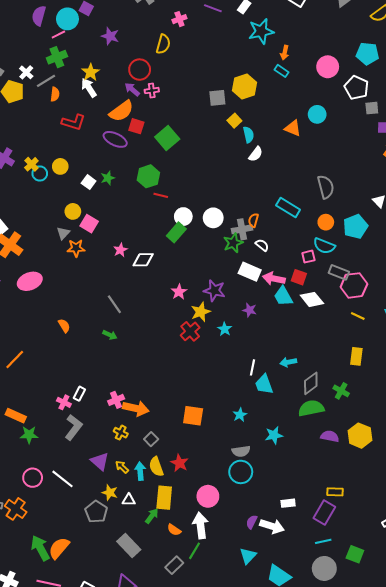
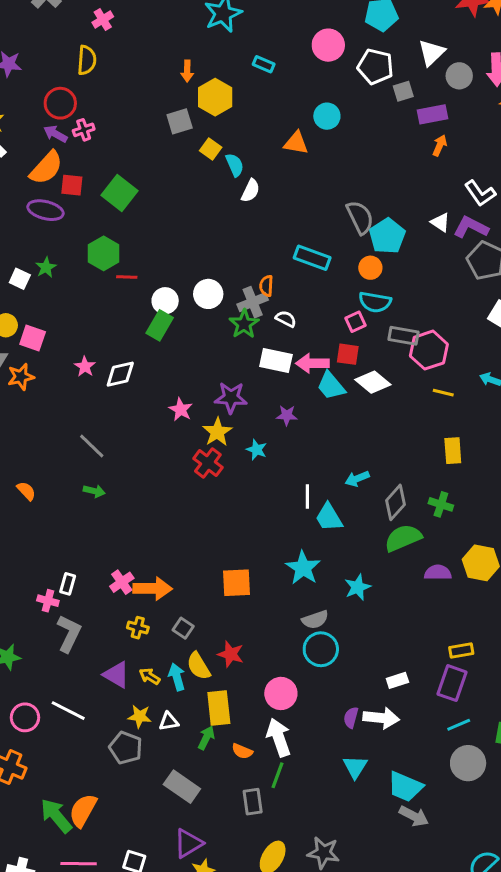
orange arrow: (285, 53) -> (187, 71), moved
cyan pentagon: (355, 227) -> (387, 236), moved
cyan star: (240, 415) -> (303, 568), size x1.6
gray rectangle: (174, 565) -> (253, 802), turned -42

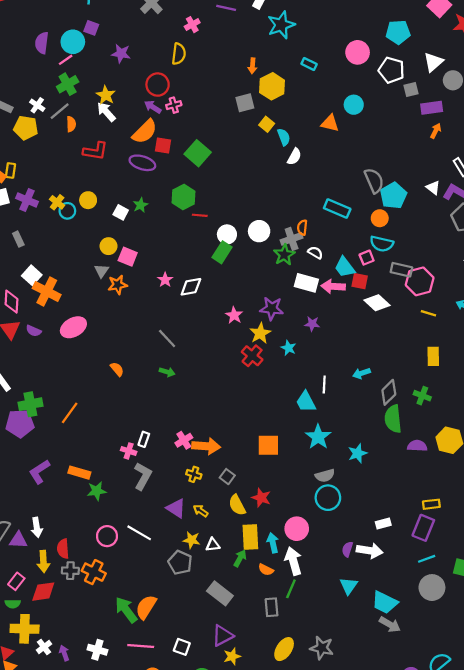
cyan trapezoid: (331, 386) -> (345, 267), moved
cyan trapezoid: (329, 517) -> (306, 402), moved
green semicircle: (403, 538) -> (393, 419), turned -76
cyan arrow: (177, 677) -> (273, 543), moved

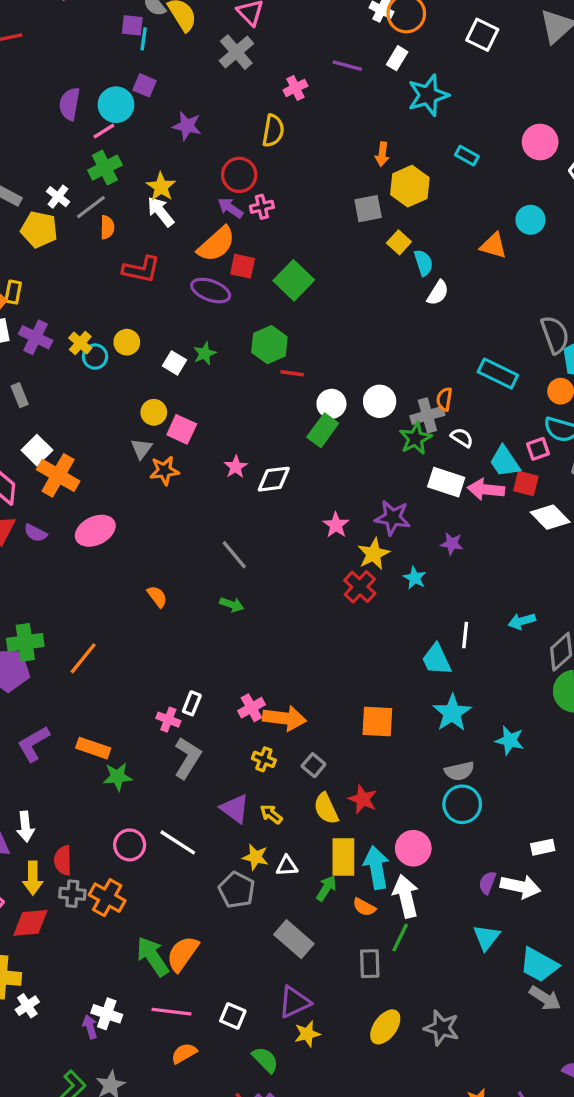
cyan star: (358, 453) -> (510, 740), turned 30
cyan arrow: (273, 543) -> (376, 867), size x1.4
purple arrow: (64, 653) -> (90, 1027), moved

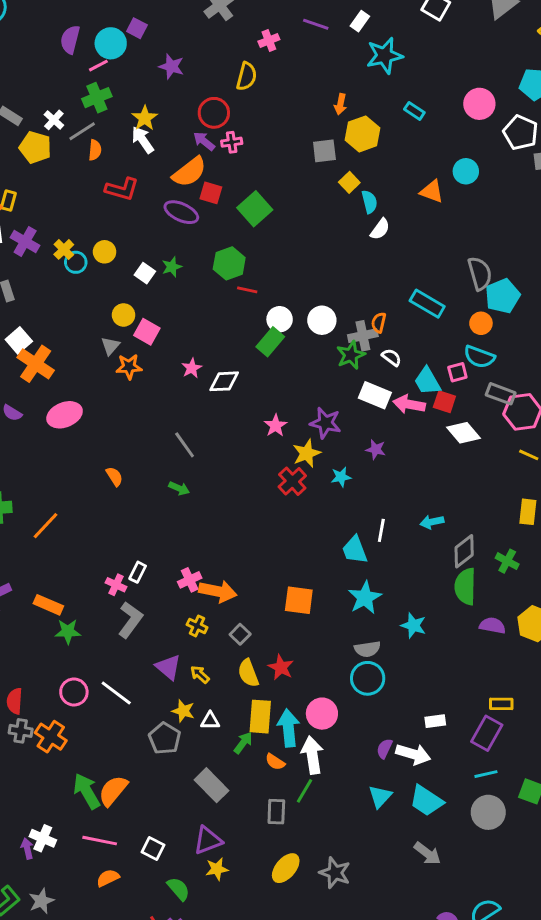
cyan star: (415, 578) -> (341, 477), turned 30
cyan trapezoid: (539, 965) -> (426, 801), moved

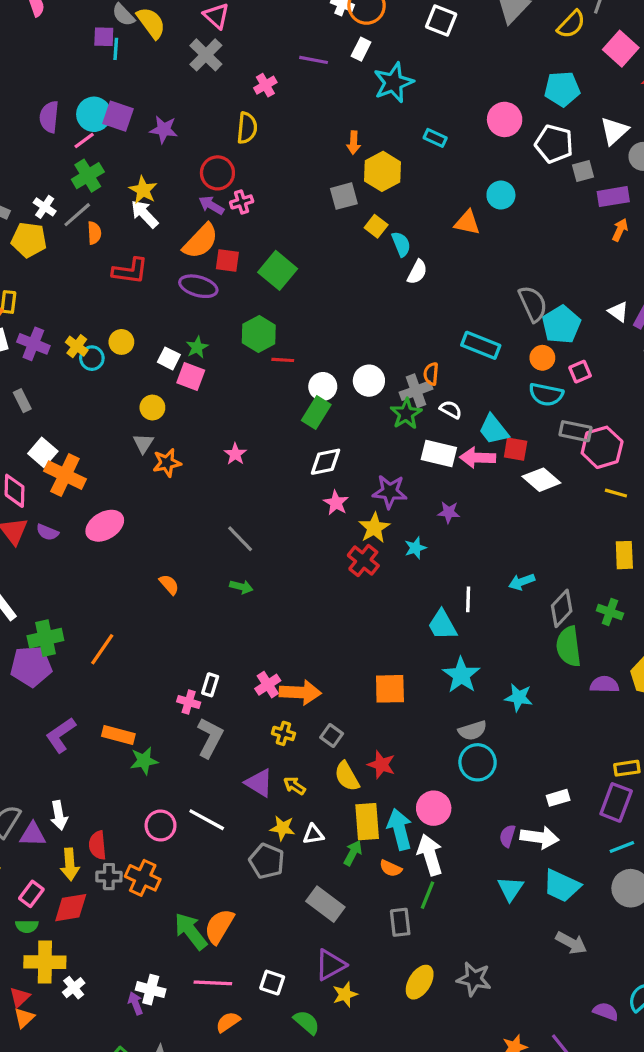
purple square: (137, 28) -> (118, 116), moved, size x1.4
pink square: (147, 332) -> (191, 376), moved
pink square: (457, 372) -> (580, 372), moved
white diamond: (224, 381) -> (326, 462), moved

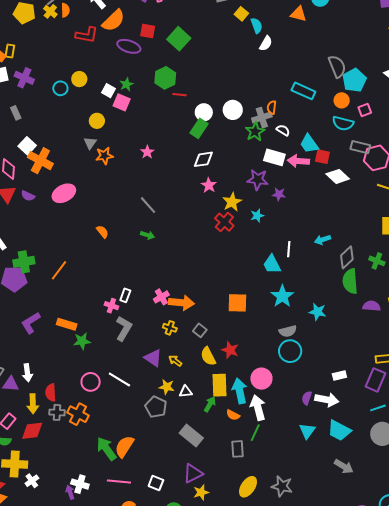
orange semicircle: (201, 241) -> (113, 21), moved
yellow cross: (77, 346) -> (50, 11), moved
purple star: (390, 492) -> (258, 180), moved

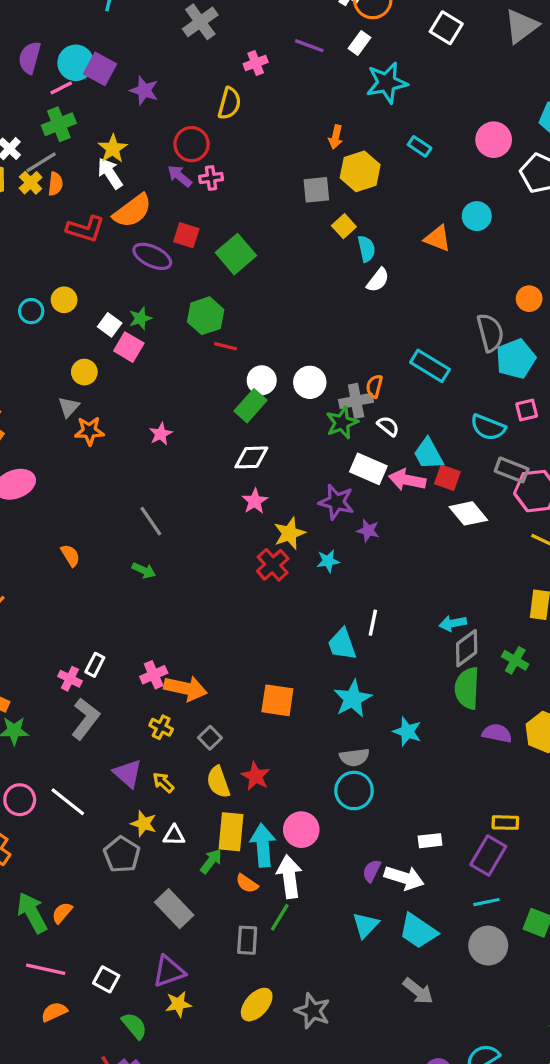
orange circle: (342, 100) -> (529, 299), moved
cyan arrow: (323, 240) -> (453, 623), moved
orange semicircle: (124, 446) -> (62, 913), size x0.6

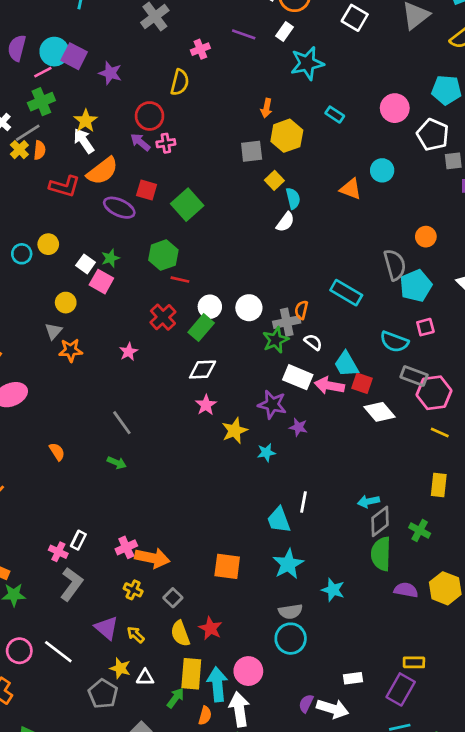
white semicircle: (378, 280) -> (285, 222), moved
red cross: (273, 565) -> (163, 317), moved
orange semicircle: (247, 884) -> (205, 716), turned -108

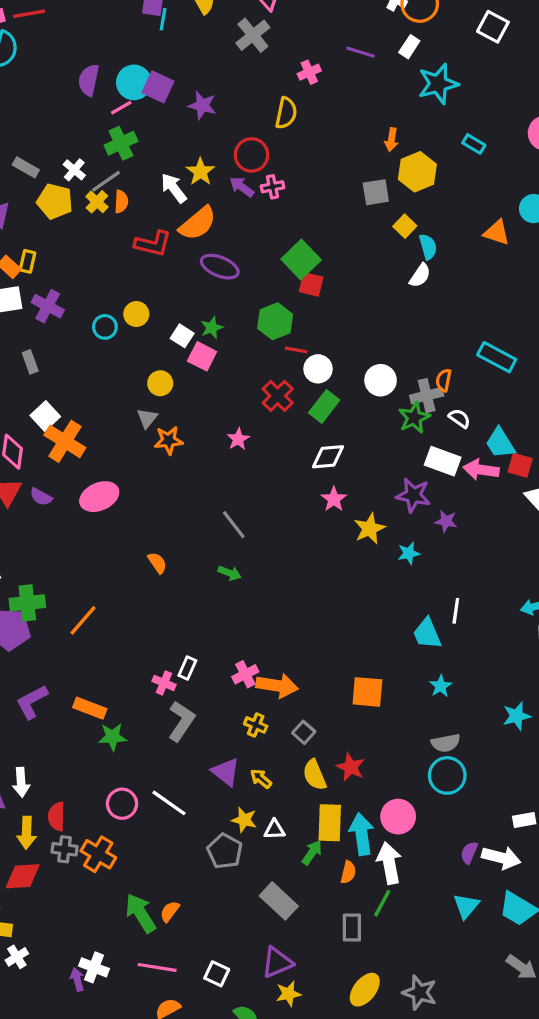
yellow star: (86, 121) -> (200, 172), moved
red square: (147, 190) -> (311, 284), moved
white circle: (210, 307) -> (318, 369), moved
cyan star: (288, 564) -> (441, 686), size x0.6
cyan star: (333, 590) -> (517, 716), moved, turned -30

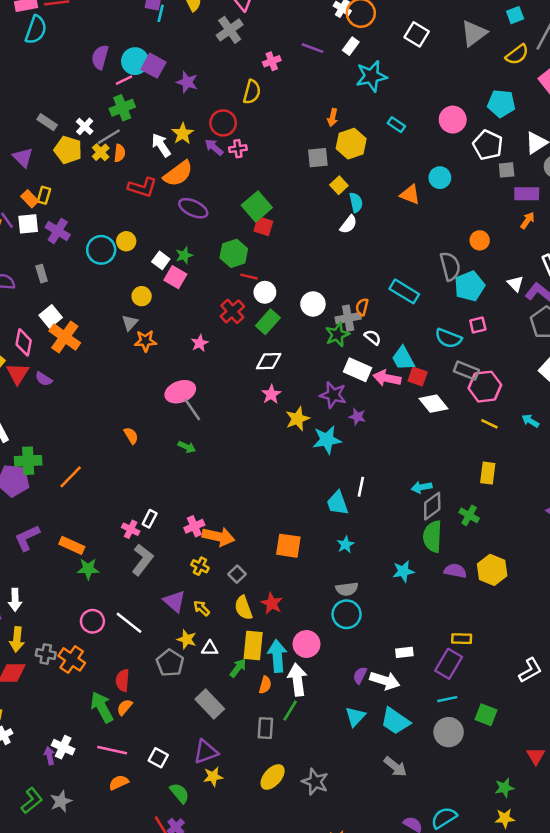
cyan circle: (105, 327) -> (101, 250), size x1.5
pink ellipse: (99, 497) -> (180, 392), moved
cyan star: (409, 553) -> (327, 440), size x1.6
red semicircle: (57, 816) -> (123, 680), moved

